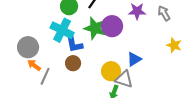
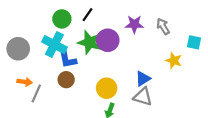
gray circle: (28, 47) -> (18, 49), moved
blue triangle: (134, 59) -> (143, 79), moved
orange arrow: (34, 65) -> (25, 82), turned 152
gray triangle: (124, 79) -> (143, 97), moved

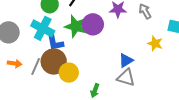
brown circle: (66, 80) -> (54, 61), size x1.6
yellow circle: (107, 88) -> (69, 73), moved
gray line: (36, 94) -> (36, 67), moved

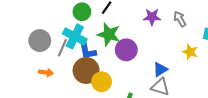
purple circle: (93, 24) -> (126, 50), moved
gray line: (36, 67) -> (62, 48), moved

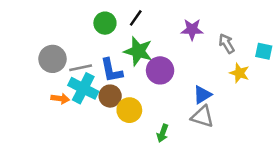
gray arrow: (180, 19) -> (227, 44), moved
cyan cross: (75, 36) -> (83, 88), moved
gray line: (62, 48) -> (81, 68), turned 54
brown circle: (86, 70) -> (110, 96), size x0.7

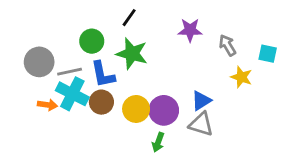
green circle: (105, 23) -> (92, 41), moved
purple circle: (160, 70) -> (164, 110), moved
yellow circle: (129, 110) -> (136, 109), moved

